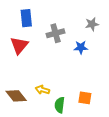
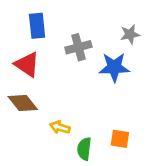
red triangle: (19, 45) -> (27, 64), turned -36
blue star: (81, 47) -> (114, 67), size x1.5
brown diamond: (16, 96) -> (23, 103), moved

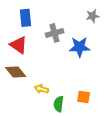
gray star: (130, 34) -> (93, 16), moved

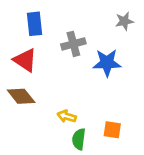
yellow arrow: (42, 89) -> (67, 116), moved

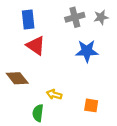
gray cross: (73, 44) -> (75, 17), moved
red triangle: (25, 60) -> (36, 46), moved
green semicircle: (79, 139) -> (38, 113), moved

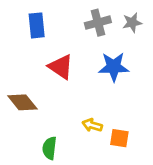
red triangle: (36, 46) -> (61, 67), moved
yellow arrow: (54, 95) -> (92, 125), moved

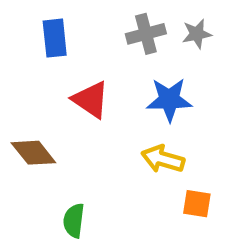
yellow arrow: (92, 125) -> (163, 159), moved, size x1.4
orange square: (119, 138) -> (197, 204), moved

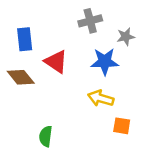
gray star: (197, 34) -> (126, 37), moved
blue rectangle: (55, 38) -> (25, 39), moved
brown diamond: (33, 153) -> (21, 77), moved

